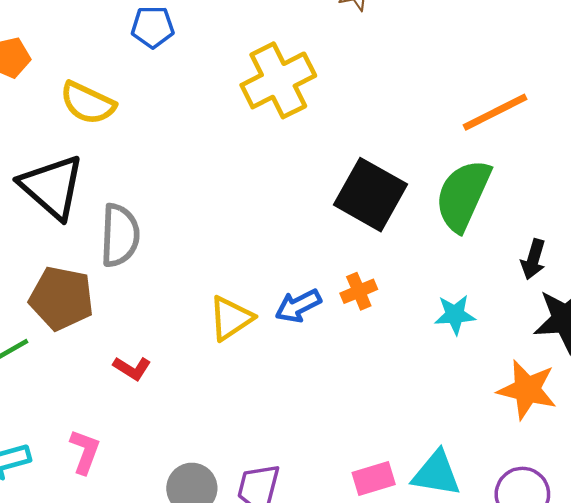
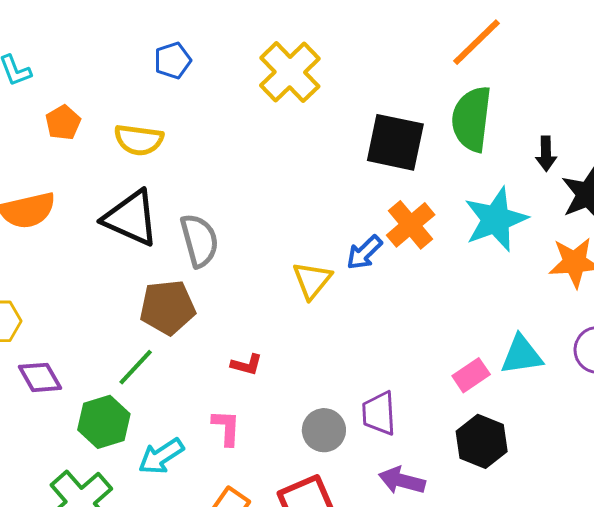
orange cross: (359, 291) -> (411, 225), size x1.6
cyan star: (455, 315) -> (496, 219), size x1.8
red L-shape: (132, 368) -> (247, 365), moved

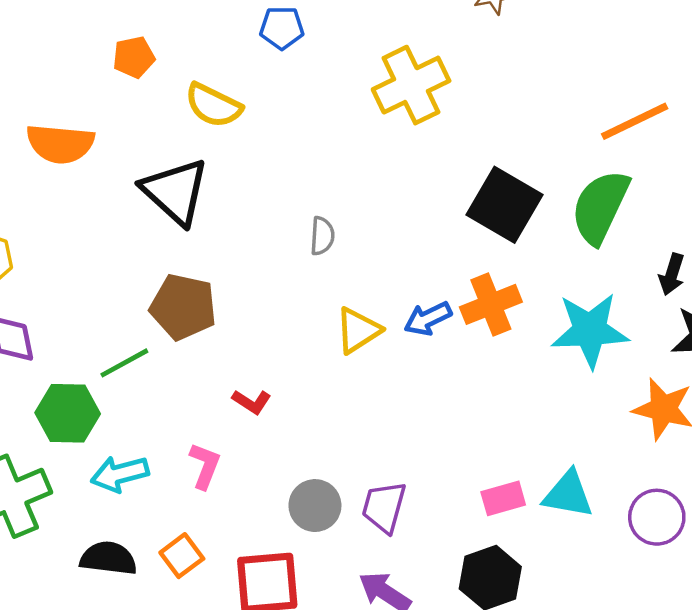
gray semicircle: (199, 240) -> (322, 236), moved, size x0.6

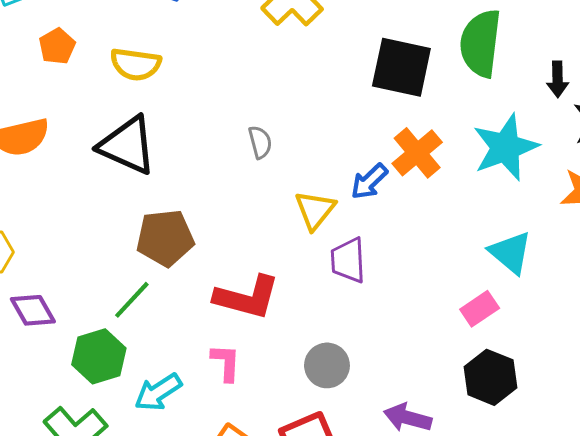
red L-shape: (252, 402) -> (247, 297), size x2.0
cyan triangle: (568, 494) -> (511, 252), moved, turned 48
purple trapezoid: (384, 507) -> (348, 260), moved

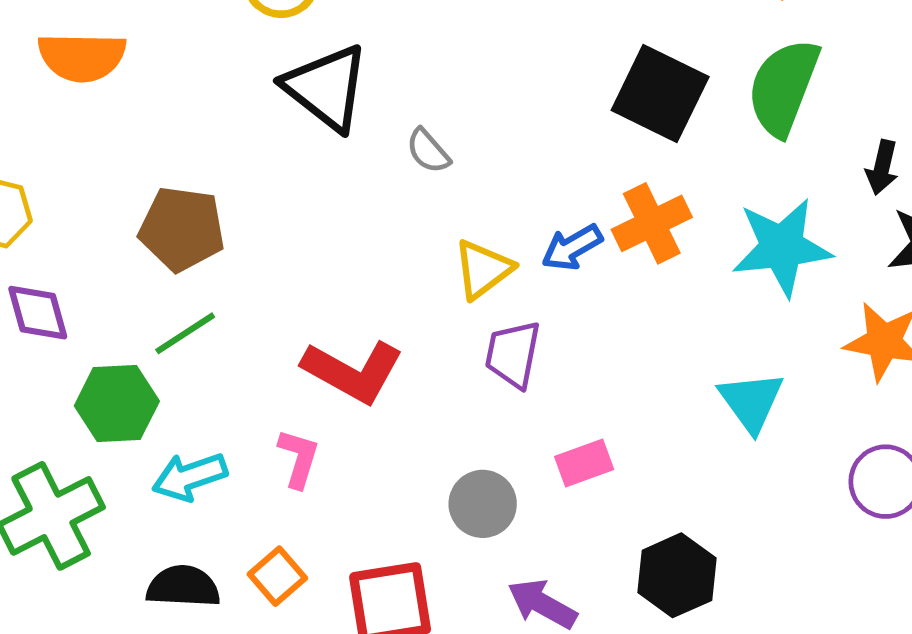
gray semicircle: (260, 142) -> (428, 151), turned 140
black triangle: (127, 145) -> (326, 88), moved
brown pentagon: (165, 238) -> (182, 229), moved
pink rectangle: (480, 309) -> (584, 463), moved
gray circle: (327, 365) -> (483, 504), moved

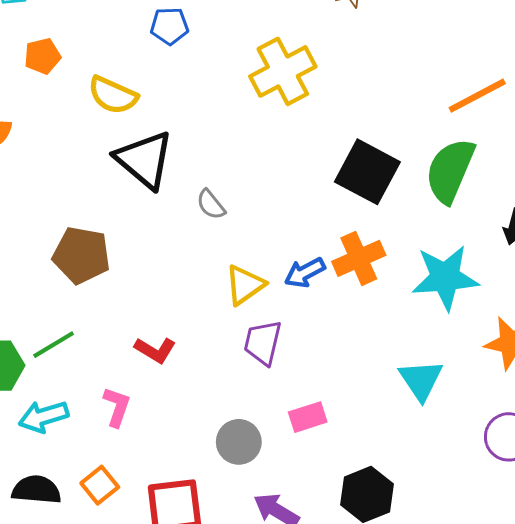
brown pentagon: (182, 229) -> (81, 255), moved
green line: (185, 333) -> (54, 345), moved
red L-shape: (353, 371) -> (155, 350), size x0.6

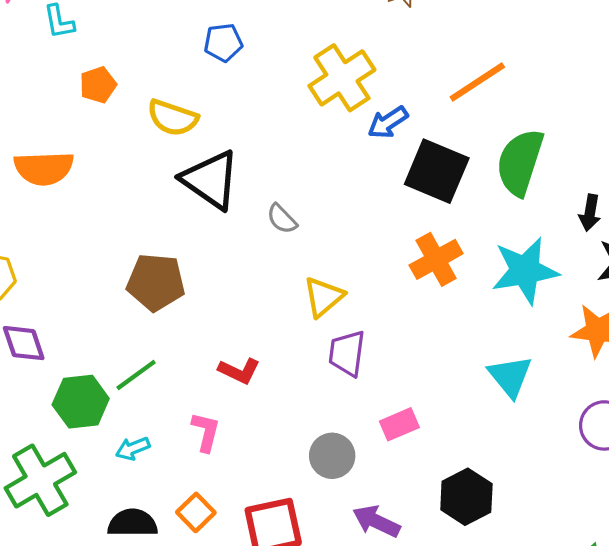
orange line: (477, 96) -> (477, 82), moved
blue arrow: (305, 273) -> (388, 122), moved
cyan arrow: (44, 417) -> (133, 448), size x0.7

